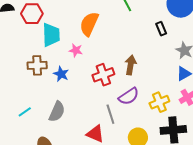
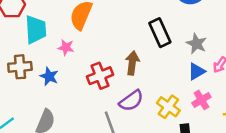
black rectangle: (161, 29) -> (160, 33), moved, size x1.6
yellow cross: (159, 102) -> (168, 107), turned -30

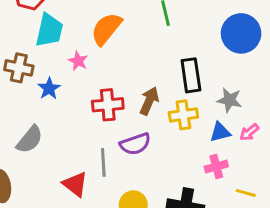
gray star: (196, 44) -> (229, 100), turned -30
yellow cross: (168, 107) -> (183, 115), moved, turned 30

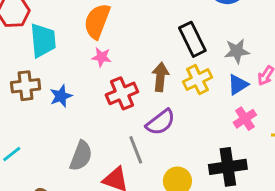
pink star: (78, 61) -> (101, 57), moved
blue star: (49, 89) -> (61, 96), turned 30
gray semicircle: (30, 139) -> (81, 156), moved

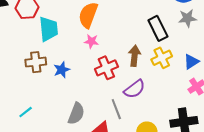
gray star: (237, 51) -> (187, 18), moved

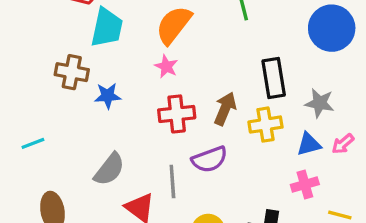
gray star: (187, 18) -> (320, 103), moved

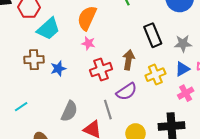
cyan trapezoid: (107, 28) -> (48, 29), turned 50
yellow cross: (265, 125) -> (155, 75), moved

